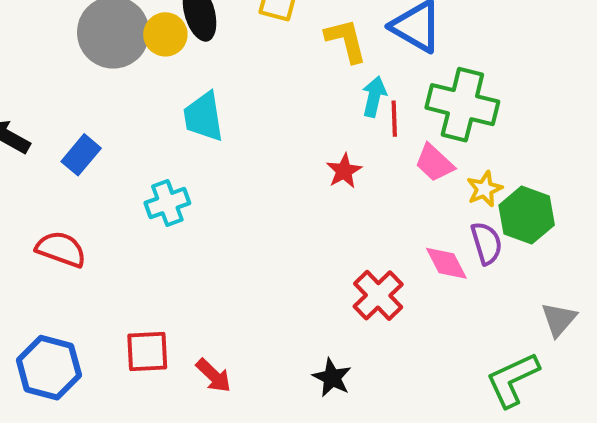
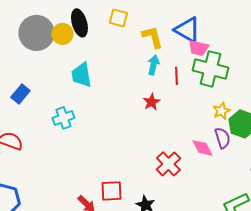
cyan arrow: (374, 97) -> (153, 65), moved
pink trapezoid: (434, 163) -> (198, 48), moved, turned -30
red square: (147, 352) -> (111, 191), moved

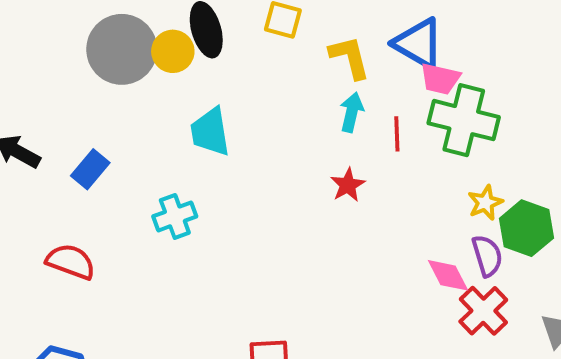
red cross: (168, 164) -> (483, 311), moved

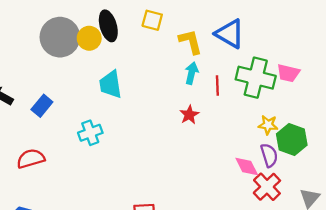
pink trapezoid: (440, 79) -> (288, 73), moved
yellow star: (485, 203) -> (268, 125), turned 30
red semicircle: (71, 262) -> (31, 159), turned -36

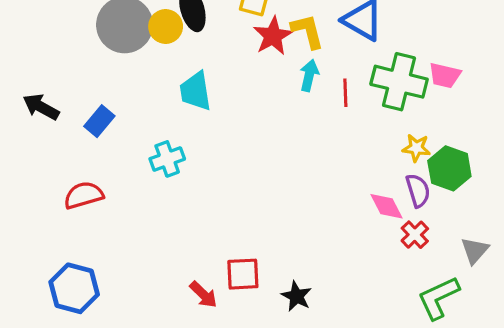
red star: (189, 115) -> (273, 36), moved, size x1.4
red cross: (267, 187) -> (415, 235), size x0.7

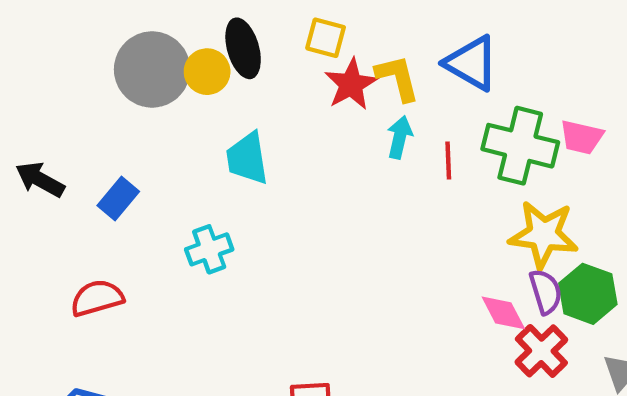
yellow star: (416, 148) -> (543, 235), size x1.8
green hexagon: (449, 168) -> (588, 294), moved
red cross: (415, 235) -> (541, 351), size x1.4

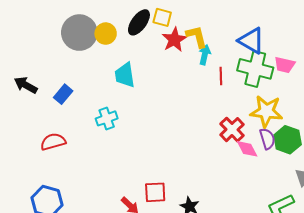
black ellipse: (243, 48) -> (139, 22), moved, turned 52
blue triangle: (472, 63) -> (251, 41), moved
cyan arrow: (400, 137) -> (205, 55), moved
red cross: (541, 351) -> (232, 130), moved

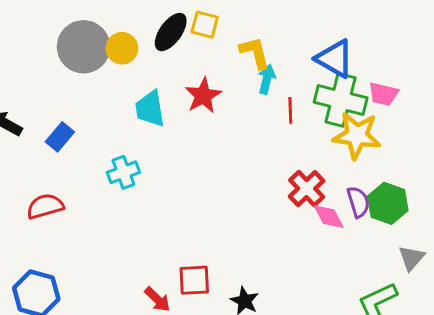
red star: (174, 40) -> (203, 96), moved
yellow star: (266, 111) -> (357, 135), moved

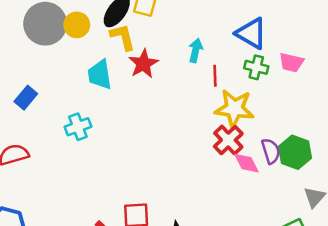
yellow L-shape: (255, 53) -> (123, 37), moved
green cross: (341, 100) -> (256, 67), size x0.6
yellow star: (357, 135) -> (234, 109), moved

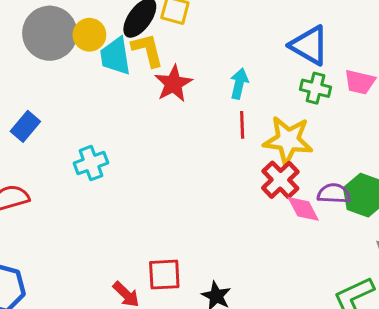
cyan arrow: (196, 50) -> (239, 84), moved
cyan trapezoid: (100, 75) -> (115, 56), moved
red line: (215, 76) -> (242, 125), moved
purple semicircle: (271, 151) -> (334, 194), turned -70

